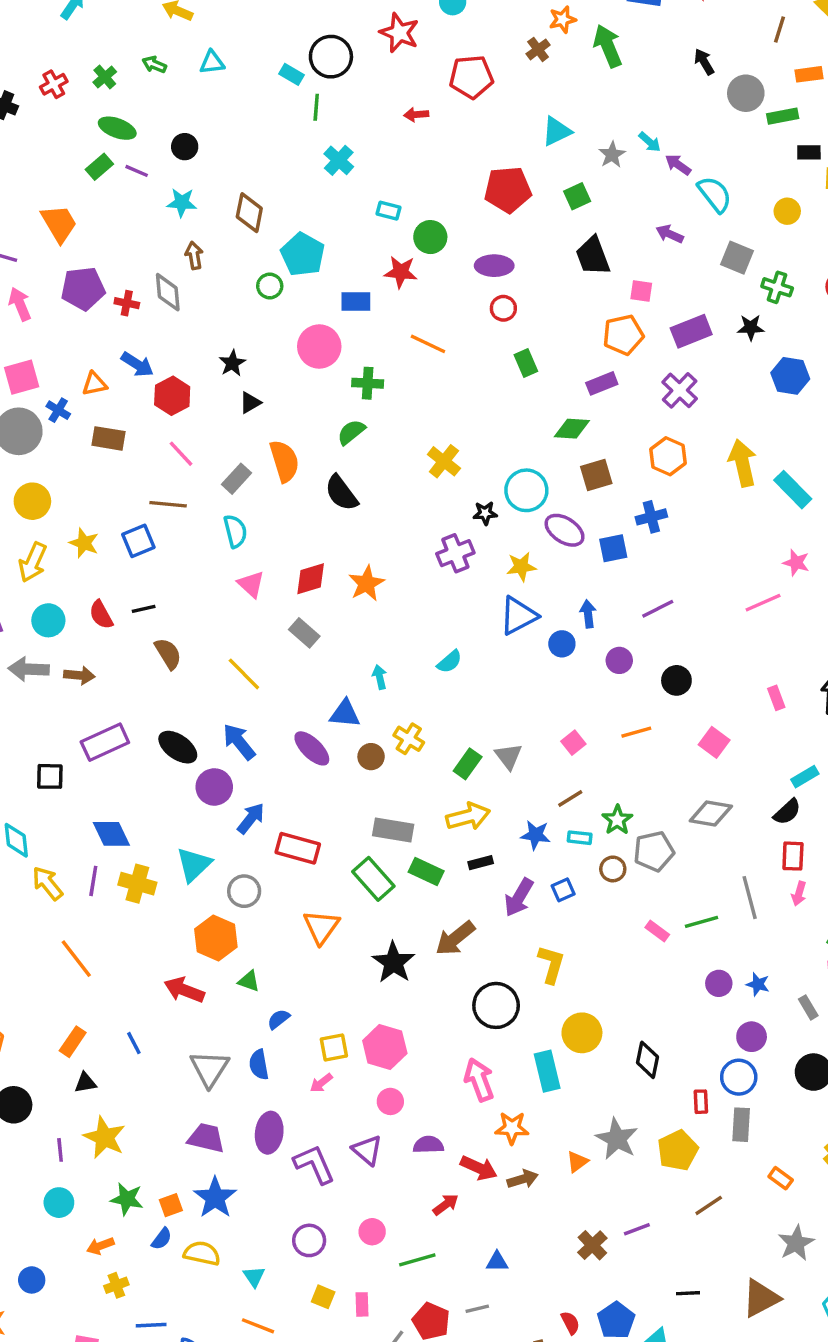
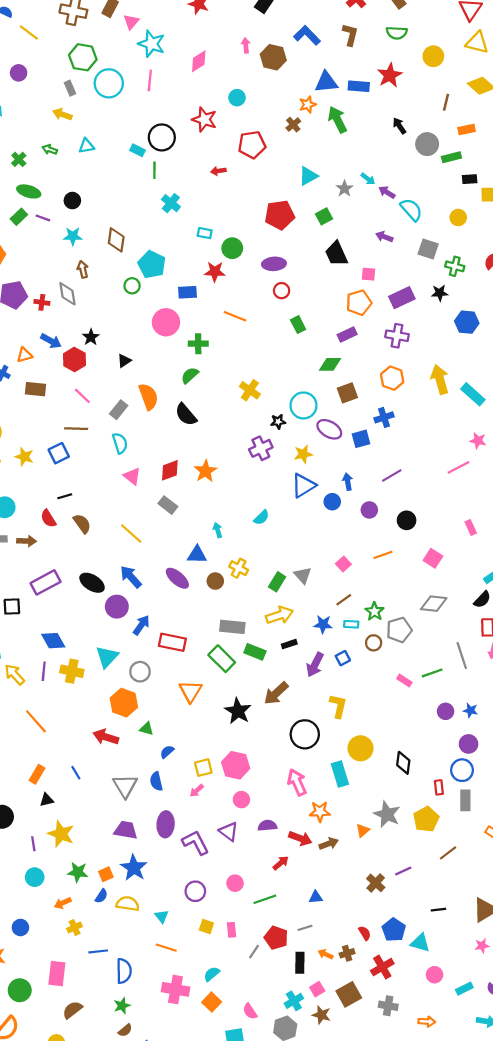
black star: (232, 363) -> (91, 337), moved
purple cross: (680, 390) -> (397, 336), turned -30
red semicircle: (101, 615) -> (48, 518), moved

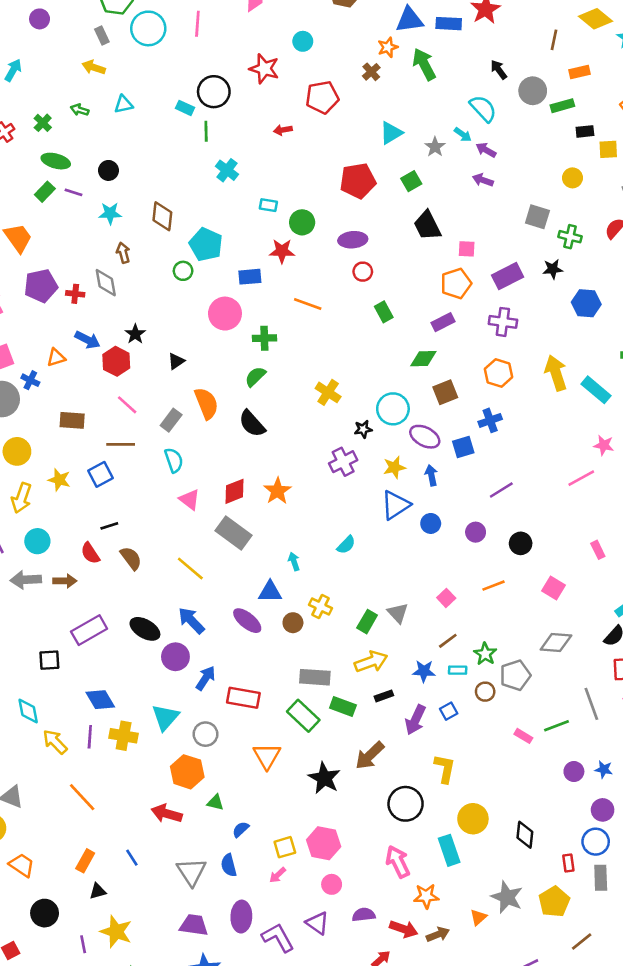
cyan semicircle: (411, 210) -> (483, 108), moved
purple arrow: (384, 237) -> (483, 180), moved
brown rectangle: (36, 389) -> (72, 420), moved
blue arrow: (348, 482) -> (431, 475), moved
gray rectangle: (168, 505) -> (233, 533), size x1.5

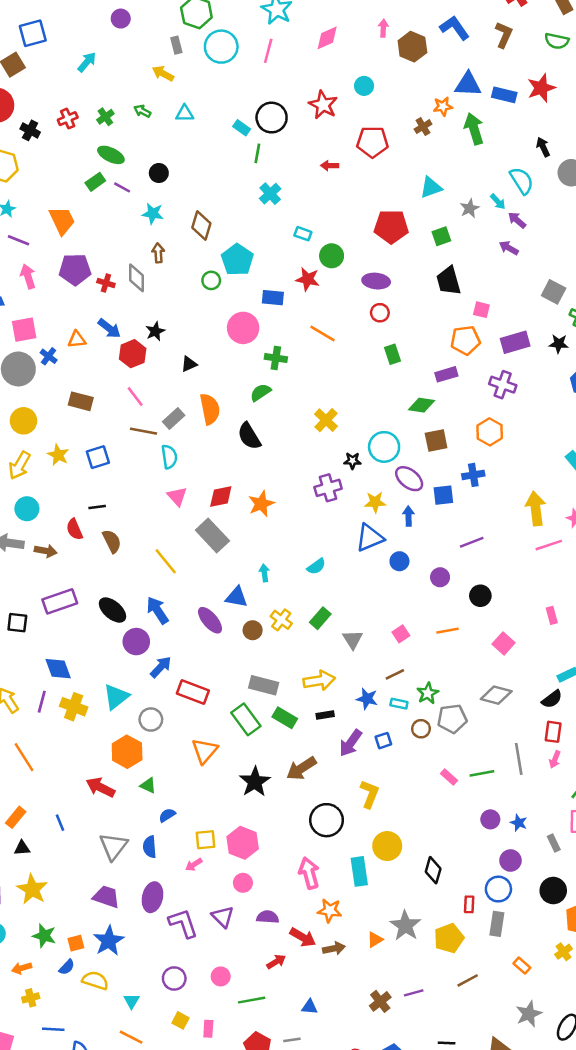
yellow arrow: (556, 373) -> (536, 508), moved
brown line: (121, 444) -> (143, 431), moved
green rectangle: (367, 622) -> (320, 618), moved

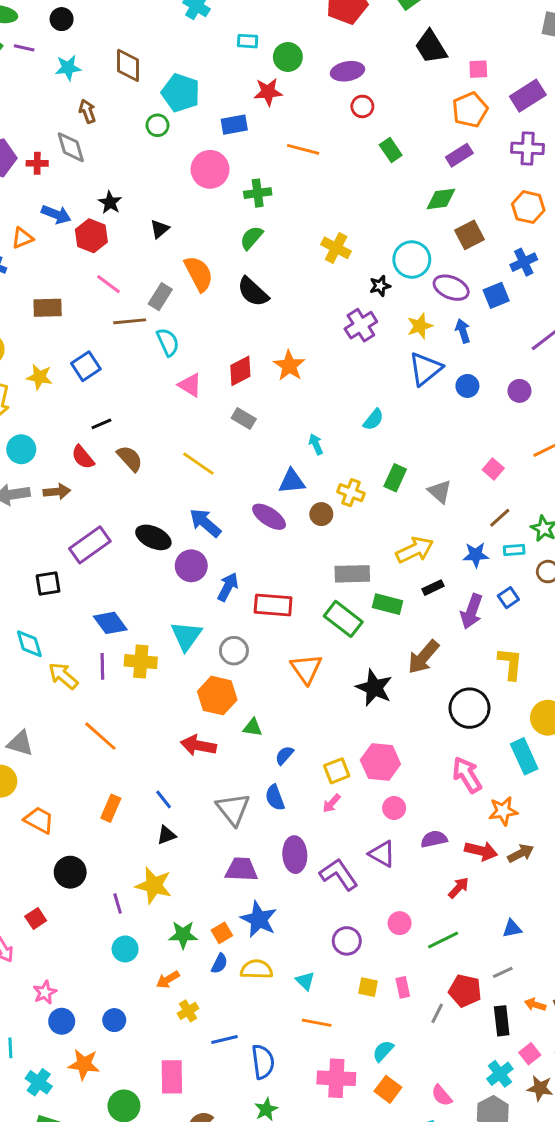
gray rectangle: (212, 536) -> (244, 418), size x0.6
black triangle: (22, 848) -> (167, 835), moved

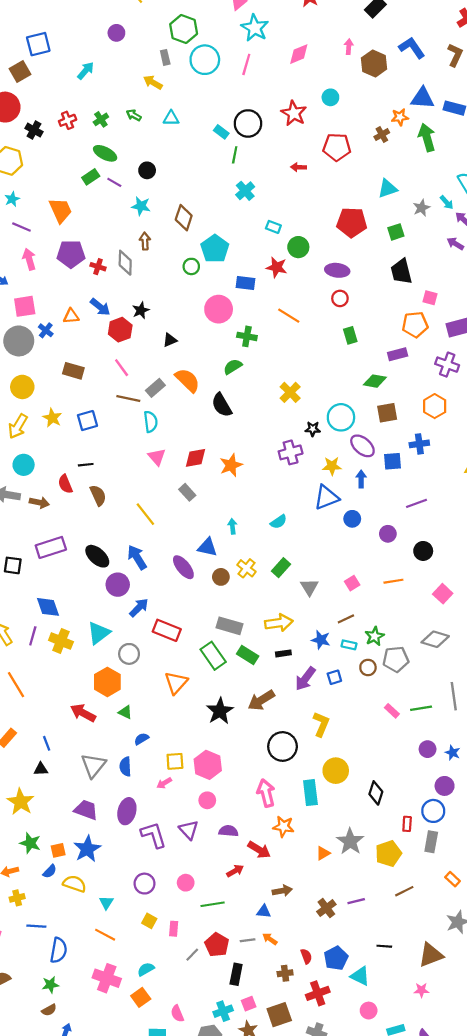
orange semicircle: (199, 274) -> (187, 380), turned -36
brown arrow: (521, 853) -> (282, 891), moved
orange arrow: (535, 1005) -> (270, 939), moved

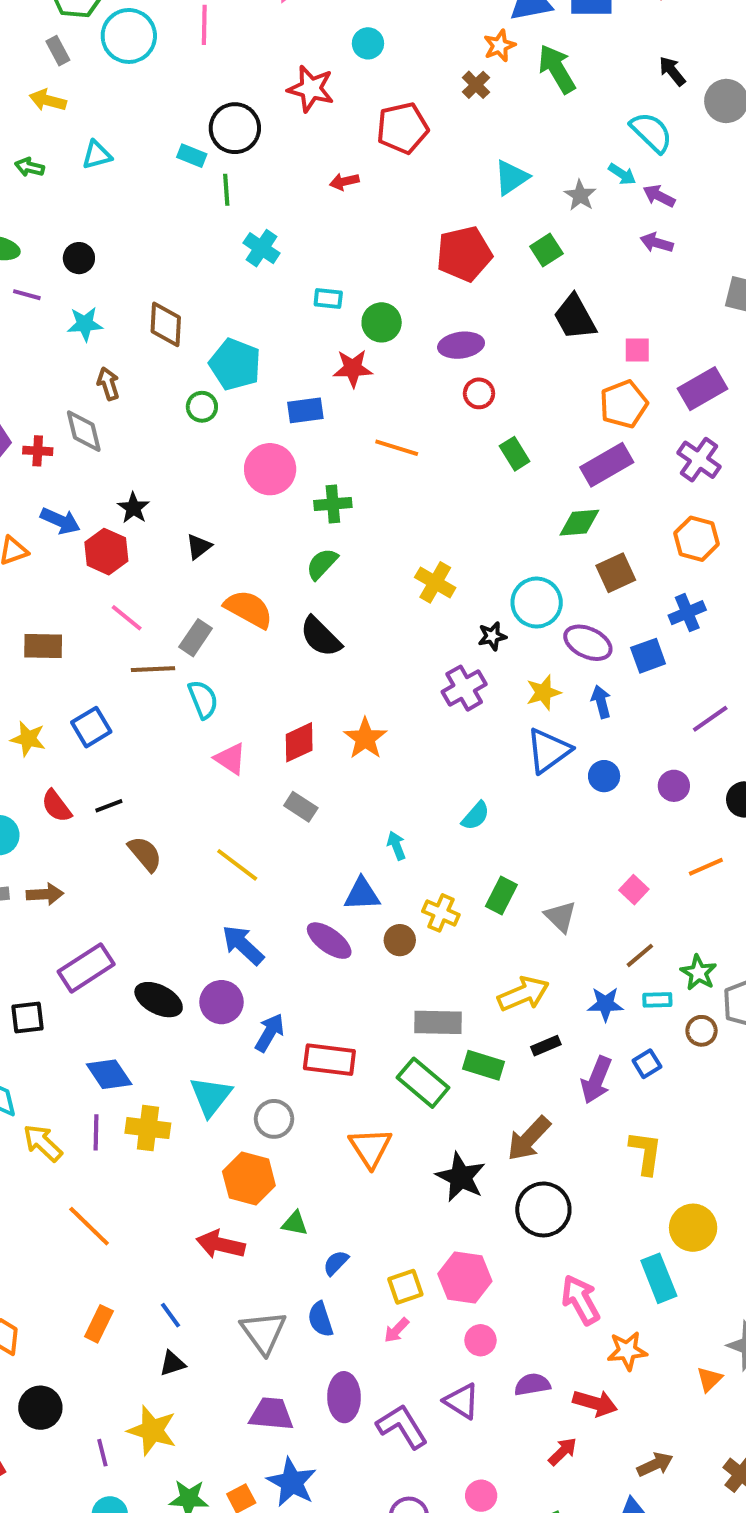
purple rectangle: (398, 354) -> (607, 465), size x1.4
purple cross: (447, 365) -> (699, 460), turned 30
red semicircle: (65, 484) -> (56, 806), moved
black ellipse: (97, 556) -> (159, 1000), moved
black circle: (283, 746) -> (543, 1209), moved

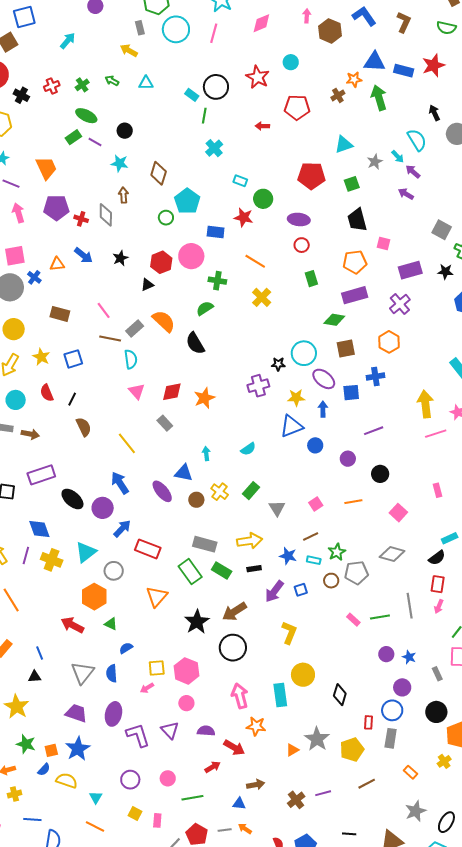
orange pentagon: (624, 404) -> (355, 262), moved
red hexagon: (106, 552) -> (161, 262), moved
yellow cross: (435, 582) -> (262, 297), moved
black line: (109, 806) -> (72, 399), turned -56

